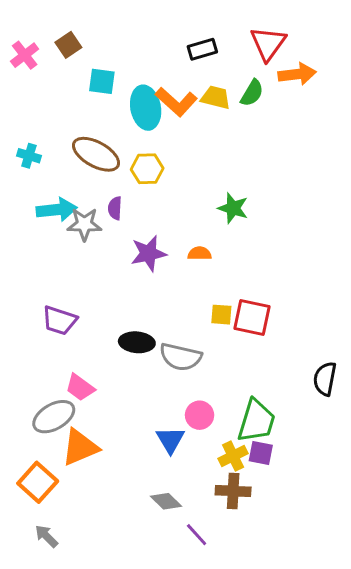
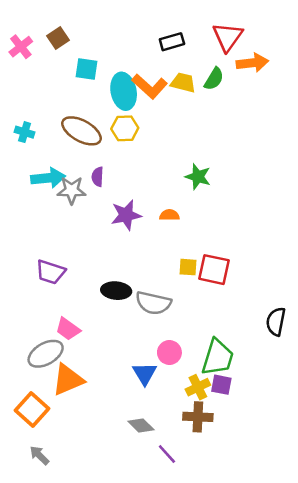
yellow hexagon: (147, 169) -> (125, 128), moved

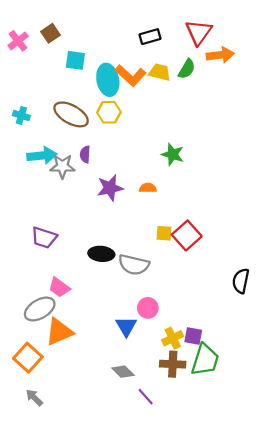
red square: (214, 270) -> (187, 235), turned 36
green trapezoid: (218, 357) -> (205, 360), moved

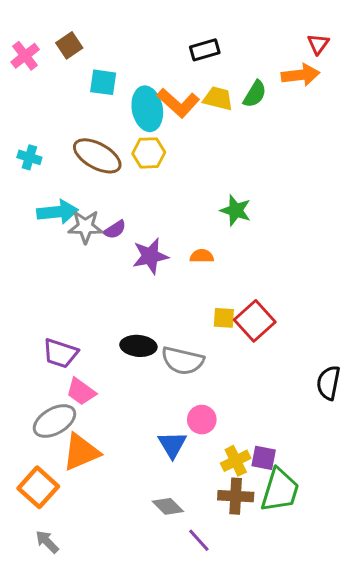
red triangle: (199, 32) -> (318, 44), moved, size x0.6
purple semicircle: (85, 154) -> (115, 230), moved, turned -126
purple trapezoid: (44, 238) -> (60, 353), moved

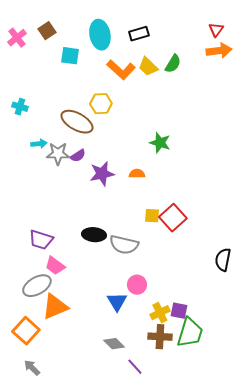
orange arrow: (300, 75) -> (219, 51), moved
yellow trapezoid: (218, 98) -> (148, 67), turned -150
cyan ellipse: (147, 109) -> (100, 35), moved
brown ellipse: (97, 156) -> (77, 122), moved
cyan arrow: (57, 212) -> (39, 144), size x0.6

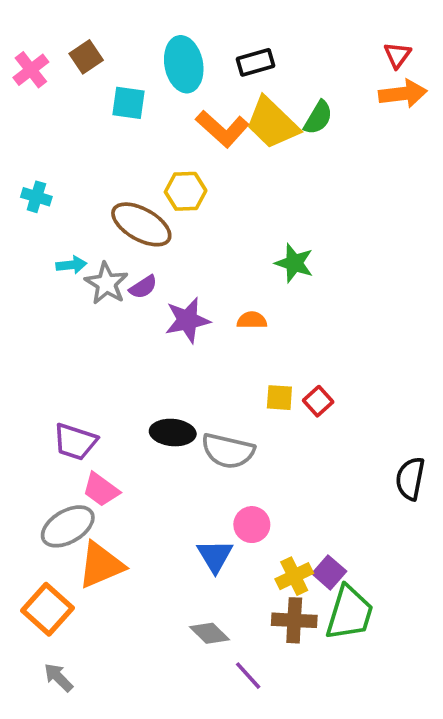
yellow trapezoid: (148, 67) -> (272, 123), size x1.5
gray star: (58, 154) -> (106, 283), turned 30
red square: (173, 218) -> (318, 401), size x0.6
purple square: (179, 311) -> (329, 572), turned 30

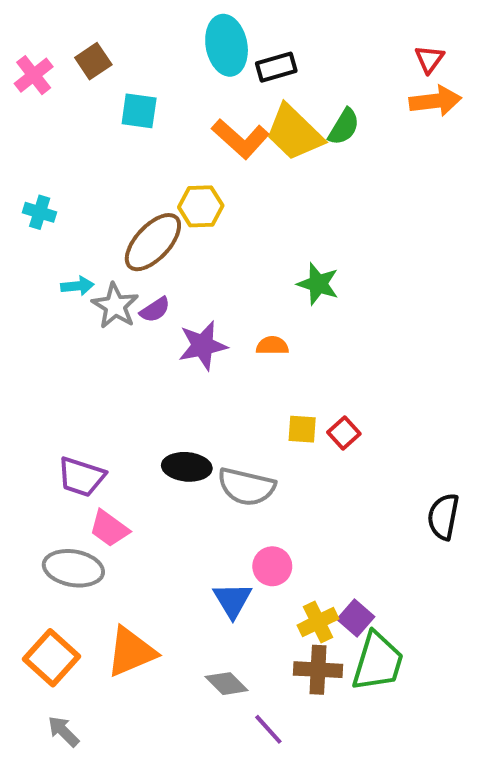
cyan ellipse: (184, 64) -> (227, 45), moved
brown ellipse: (141, 224) -> (153, 242), turned -76
gray ellipse: (68, 526) -> (73, 568), turned 40
orange triangle: (101, 565) -> (131, 652), moved

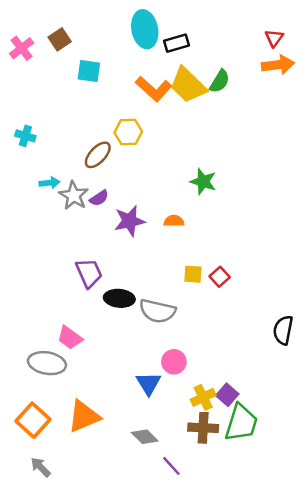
brown ellipse: (153, 242) -> (98, 155), size x0.7
purple trapezoid: (81, 477) -> (89, 273), moved, turned -132

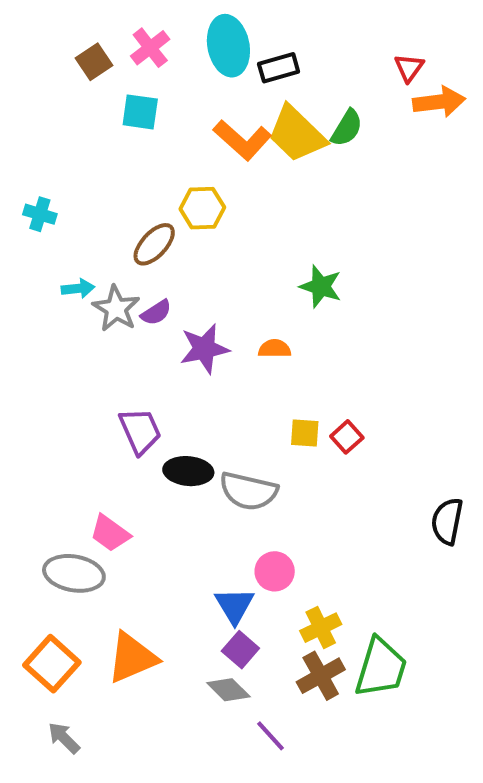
red triangle: (274, 38) -> (409, 68), moved
pink cross: (22, 48) -> (150, 48), moved
purple square: (227, 395) -> (240, 650), moved
brown cross: (203, 428) -> (321, 676), turned -32

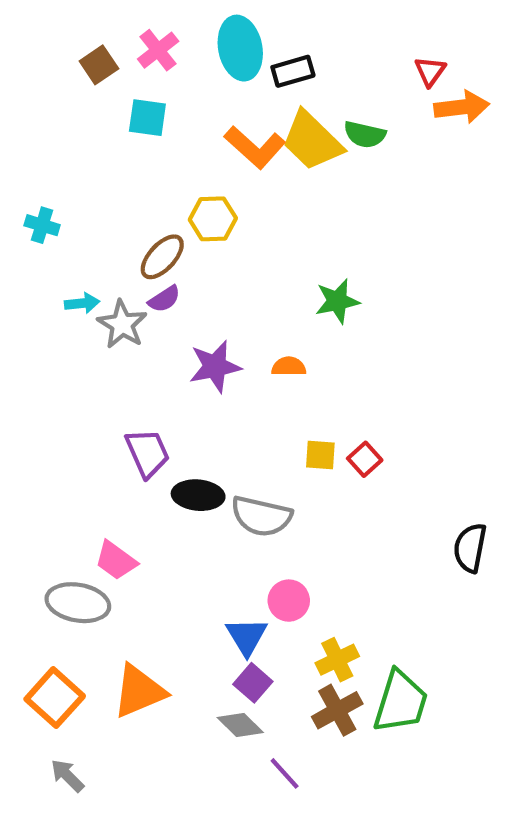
green semicircle: (347, 128) -> (365, 135), turned 72
green star: (321, 286) -> (337, 301), turned -30
purple semicircle: (156, 313) -> (164, 299), moved

